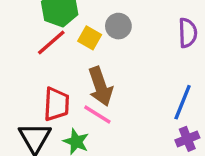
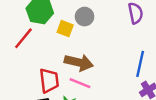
red line: (51, 43) -> (23, 38), moved
brown arrow: (100, 86) -> (79, 62), turned -48

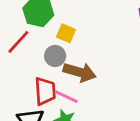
gray circle: (85, 17) -> (55, 56), moved
pink line: (80, 83) -> (66, 97), moved

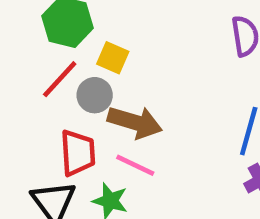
red line: (18, 42) -> (60, 79), moved
pink line: (66, 97) -> (135, 165), moved

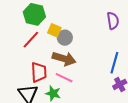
gray circle: (95, 95) -> (65, 38), moved

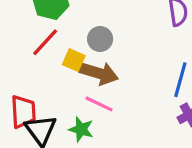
yellow square: (54, 30) -> (74, 60), moved
red trapezoid: (39, 72) -> (23, 112), moved

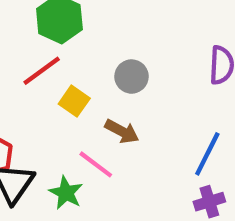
gray circle: (100, 39) -> (132, 77), moved
brown arrow: (99, 73) -> (122, 131), moved, size x0.7

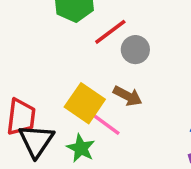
red line: (42, 71) -> (110, 32), moved
yellow square: (74, 101) -> (85, 103), moved, size x1.5

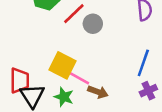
brown arrow: (128, 96) -> (98, 92), moved

